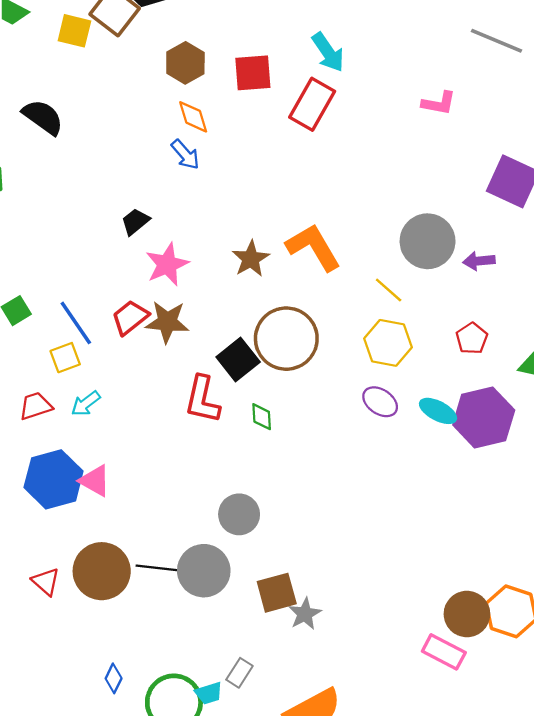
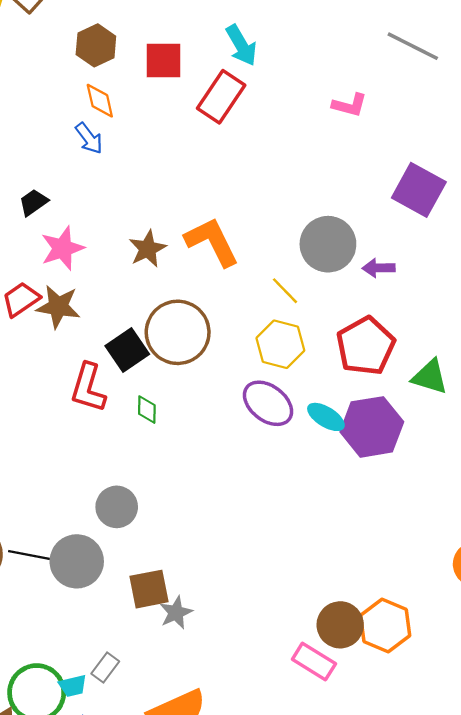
red pentagon: (472, 338) -> (366, 346), size x1.8
purple ellipse: (380, 402) -> (268, 403), size x1.4

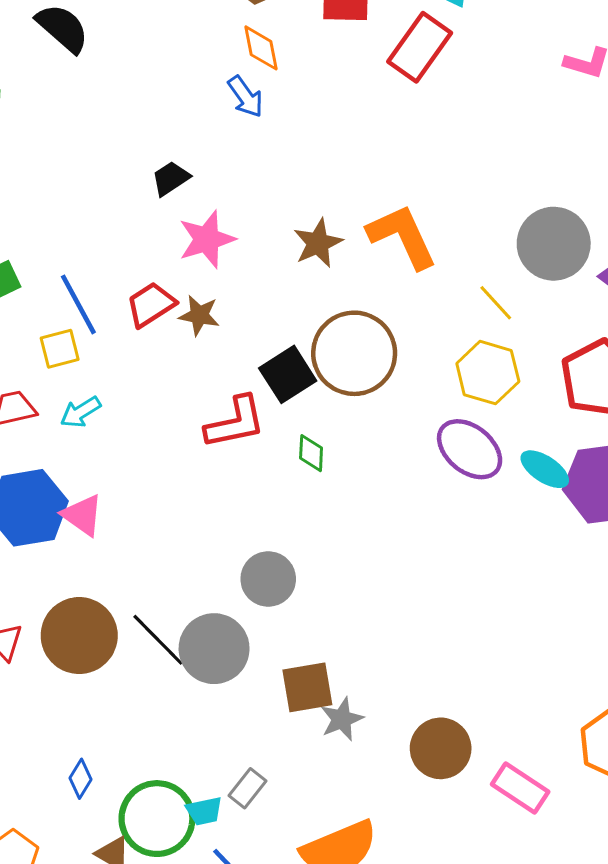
brown star: (58, 307) -> (199, 315), size x0.7
red L-shape: (88, 388) -> (235, 422), turned -120
black line: (34, 556) -> (158, 640), turned 33
brown circle: (340, 625) -> (441, 748), moved

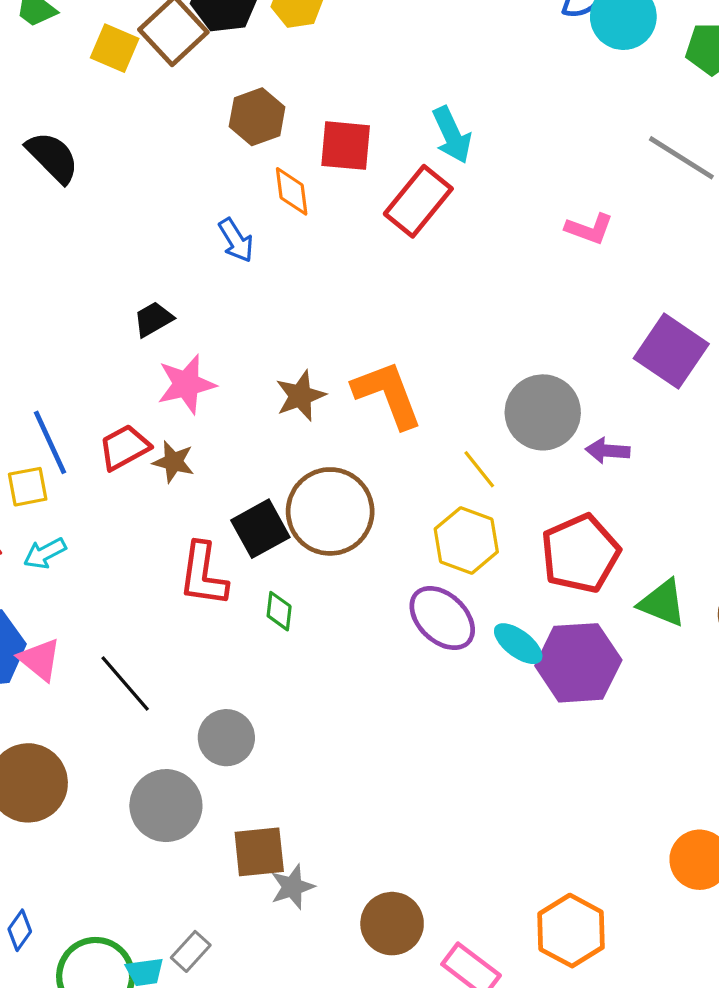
orange diamond: (261, 48) -> (292, 191), moved
red L-shape: (235, 422) -> (203, 574), turned 106
black line: (158, 640) -> (125, 683), moved

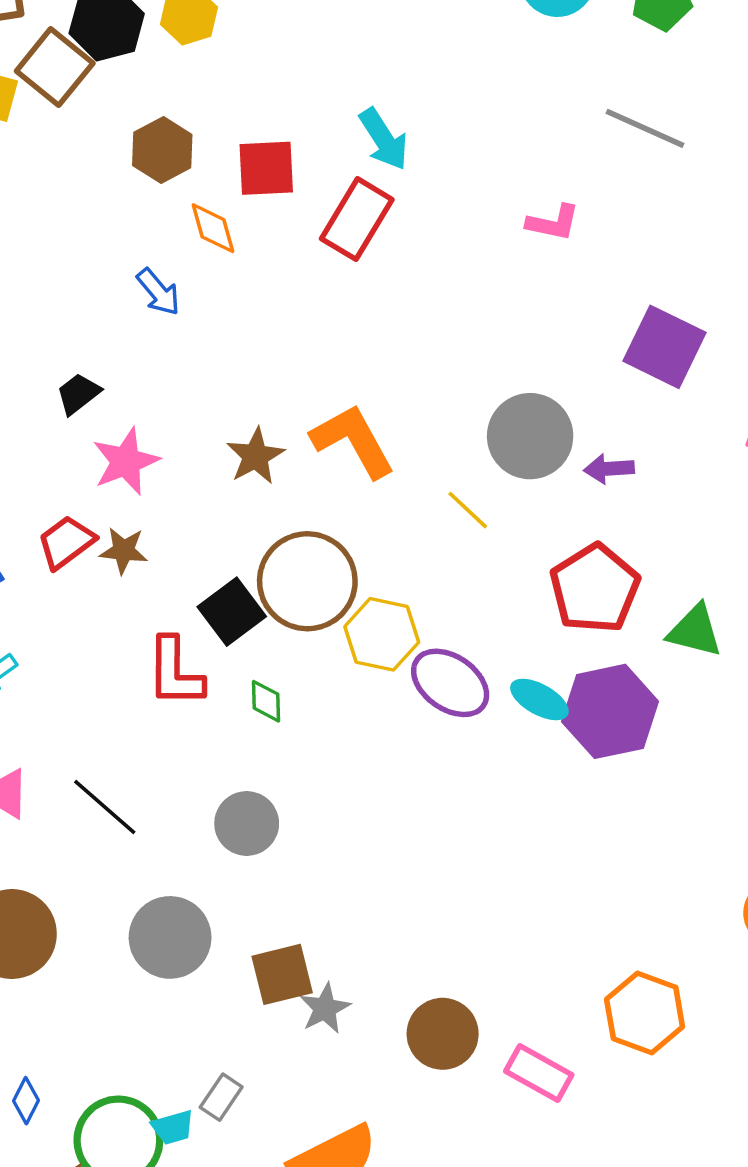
yellow hexagon: (466, 540) -> (382, 634), moved
gray circle: (226, 738) -> (247, 823), moved

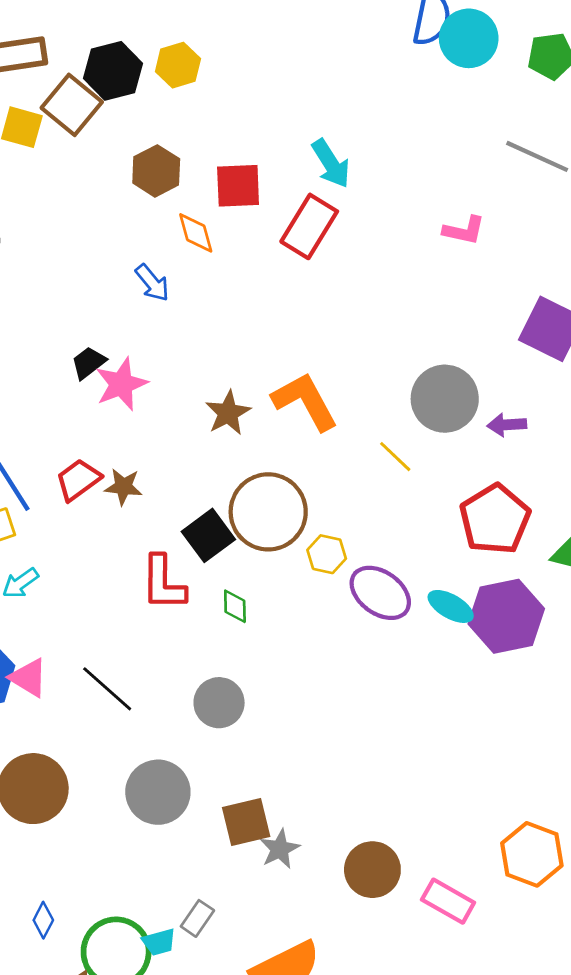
pink star: (126, 461) -> (121, 384), moved
yellow hexagon: (382, 634) -> (327, 554), size x0.7

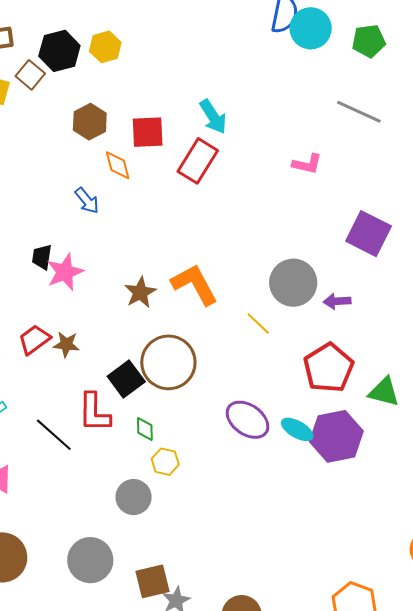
brown square: (72, 105) -> (30, 75), size x0.7
black trapezoid: (89, 363) -> (42, 257), turned -44
yellow hexagon: (327, 554) -> (165, 462), moved
black line: (107, 689) -> (54, 435), moved

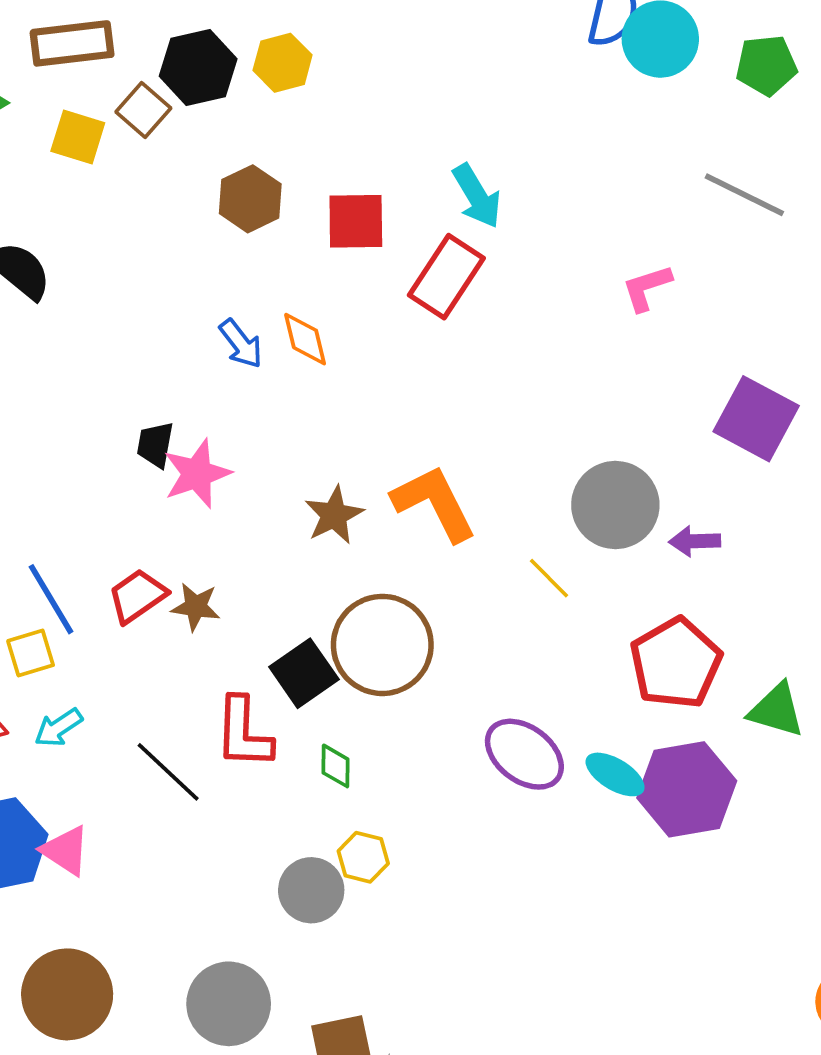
pink L-shape: (307, 164) -> (647, 288), turned 148
orange diamond: (118, 165) -> (305, 339), moved
yellow hexagon: (165, 462) -> (363, 857), moved

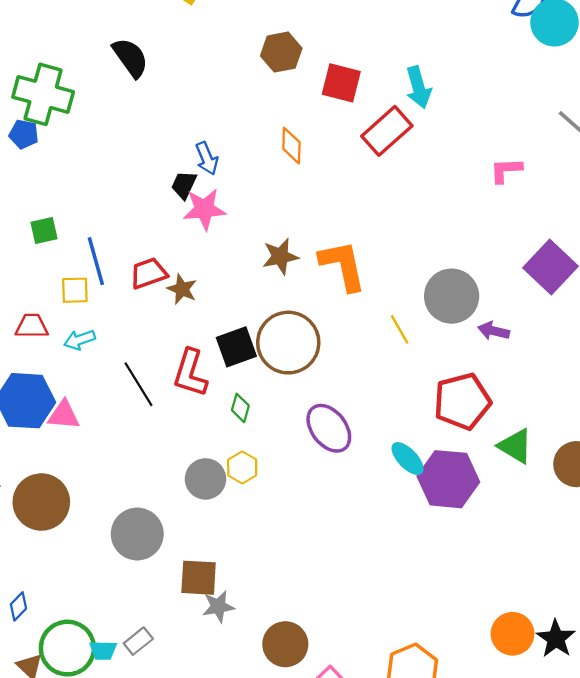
blue arrow: (241, 344) -> (207, 158), moved
purple ellipse: (524, 754) -> (329, 428), moved
pink triangle: (65, 851) -> (64, 415), turned -44

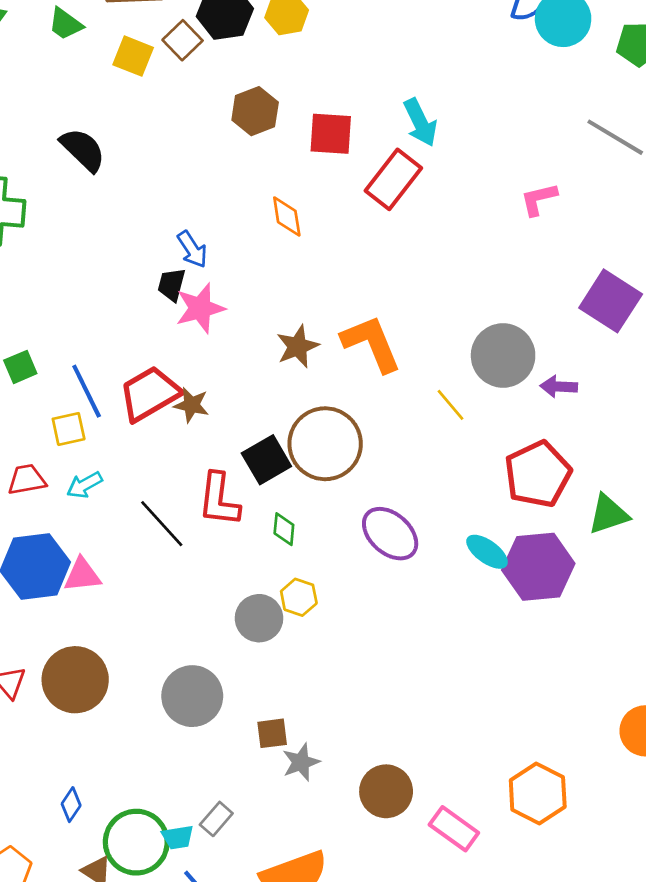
red trapezoid: (149, 273) -> (150, 394), size x1.4
green triangle: (515, 446) -> (608, 514), turned -39
brown square: (199, 578) -> (272, 733), size x0.7

